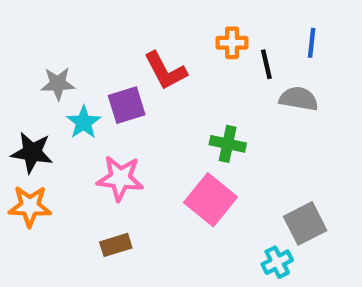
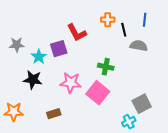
gray star: (58, 84) -> (17, 45), moved
black star: (32, 152) -> (33, 80), moved
pink star: (120, 178) -> (71, 83), moved
orange star: (30, 206) -> (14, 112), moved

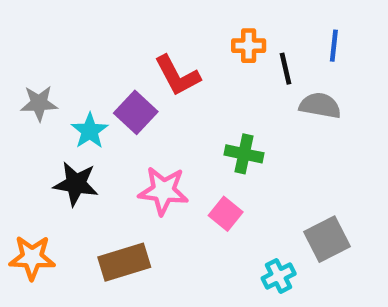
purple square: (59, 49) -> (136, 112), turned -30
pink square: (98, 93) -> (226, 214), size x0.6
brown rectangle: (54, 114) -> (124, 262), size x1.5
cyan cross: (129, 122) -> (279, 276), moved

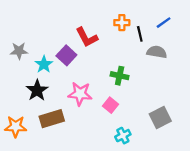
blue line: (334, 46) -> (164, 23), turned 49
black star: (76, 184) -> (37, 90), turned 30
brown rectangle: (124, 262) -> (52, 119), moved
cyan cross: (279, 276) -> (123, 136), moved

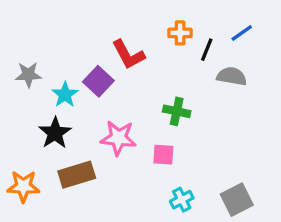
black line: (140, 34) -> (207, 50), turned 35
pink square: (110, 105) -> (163, 155), turned -35
gray square: (160, 117) -> (237, 200), moved

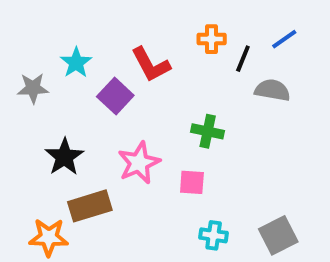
cyan star: (65, 95) -> (76, 63), moved
pink star: (118, 138) -> (139, 163), turned -30
orange star: (23, 186) -> (49, 237), moved
cyan cross: (182, 200) -> (214, 235), turned 35

